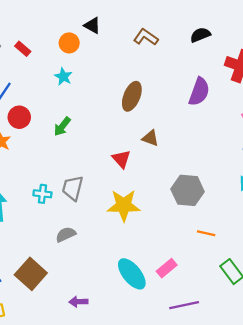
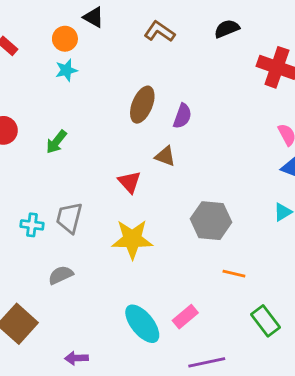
cyan star: (63, 77) -> (66, 70), moved, turned 30
purple semicircle: (199, 92) -> (182, 116), moved, size x0.7

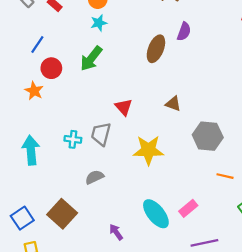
purple semicircle: (182, 116) -> (184, 32), moved
green arrow: (56, 142) -> (91, 58), moved, size x1.4
brown triangle: (165, 156) -> (173, 104), moved
red triangle: (129, 182) -> (124, 107), moved
purple arrow: (76, 358) -> (116, 232), moved, turned 56

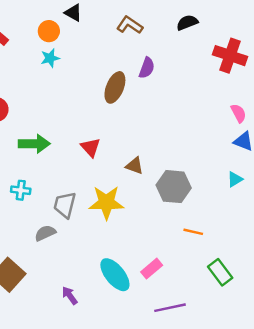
green arrow: (91, 58) -> (34, 144), moved, turned -128
brown triangle: (173, 104) -> (135, 166), moved
red triangle: (124, 107) -> (90, 147), moved
gray trapezoid: (101, 134) -> (65, 205), moved

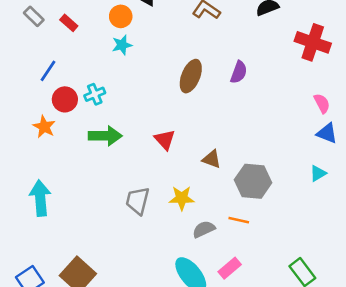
purple semicircle: (147, 68) -> (239, 72), moved
cyan cross: (21, 190) -> (95, 94), moved, turned -30
yellow star: (106, 202) -> (182, 198), size x0.7
orange line: (193, 232) -> (239, 220), moved
gray semicircle: (45, 233) -> (204, 229), moved

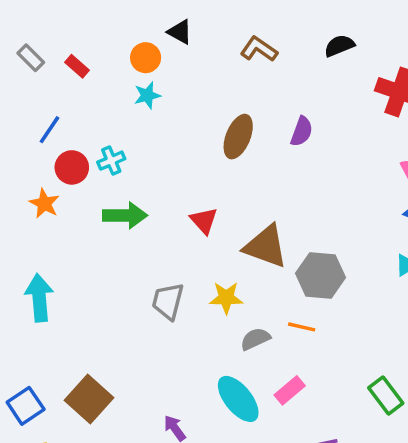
brown triangle: (212, 159) -> (266, 246), size x1.8

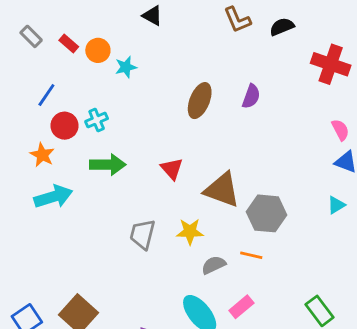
brown L-shape: (259, 49) -> (237, 20), moved, turned -148
orange circle: (146, 58) -> (98, 50), moved
cyan arrow: (39, 298) -> (53, 197), moved, turned 78

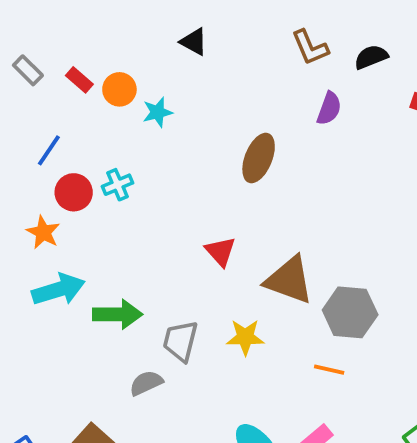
purple semicircle: (251, 96) -> (329, 108), moved
green arrow: (108, 165) -> (118, 314), moved
gray semicircle: (214, 265) -> (146, 383), moved

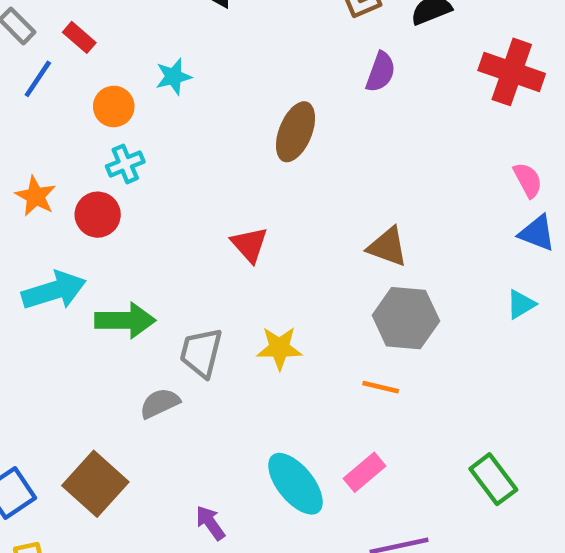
orange circle: (119, 89) -> (114, 106), moved
blue line: (49, 150) -> (38, 79), moved
red circle: (74, 192) -> (98, 215), moved
orange star: (43, 232) -> (36, 196), moved
brown triangle: (289, 280) -> (387, 247), moved, size x0.7

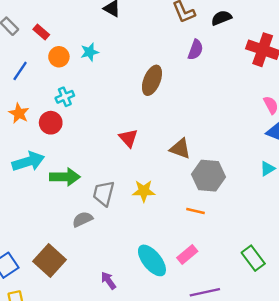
blue line: (38, 79) -> (20, 71), moved
orange circle: (114, 106) -> (59, 57), moved
brown triangle: (387, 247) -> (180, 149), moved

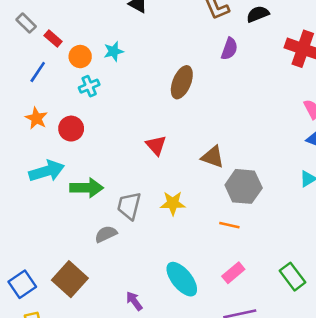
red rectangle: (41, 32) -> (53, 38), moved
cyan cross: (65, 97) -> (89, 86), moved
pink rectangle: (187, 255) -> (233, 273), moved

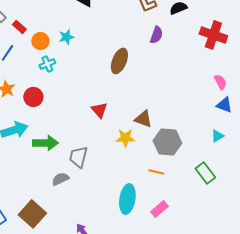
yellow star: (173, 203) -> (125, 138), moved
green rectangle: (292, 277) -> (205, 173), moved
cyan ellipse: (182, 279) -> (127, 199), moved, turned 48

